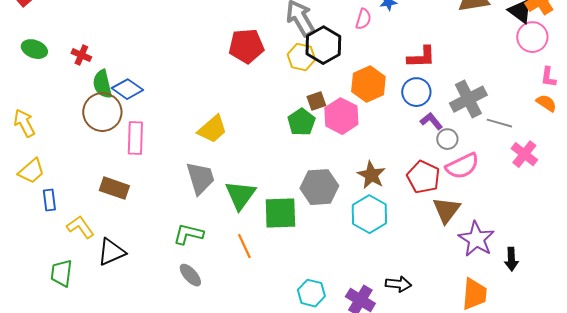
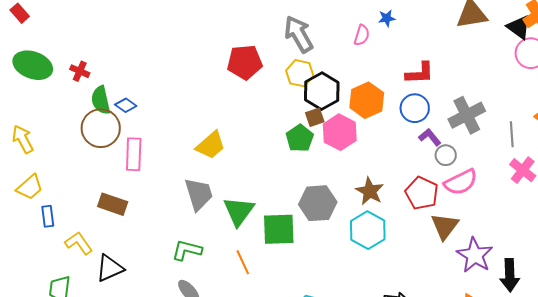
black hexagon: (323, 45) -> (322, 91), moved
green ellipse: (34, 49) -> (33, 65), size x1.5
blue diamond: (127, 89) -> (126, 105), size x0.7
gray line: (499, 123) -> (512, 134), moved, turned 70
black arrow: (511, 259) -> (510, 275), size x1.4

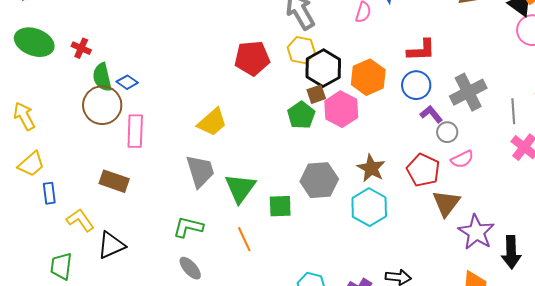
red pentagon: (245, 62) -> (252, 58), moved
pink semicircle: (461, 182) -> (462, 159), size x0.7
green square: (279, 229) -> (280, 206), size x0.7

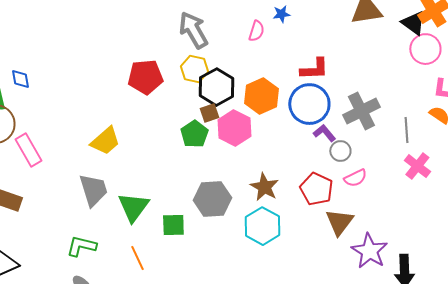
blue diamond: (127, 82) -> (20, 79), moved, turned 45
blue circle: (416, 85) -> (309, 104), size x1.4
pink rectangle: (135, 131) -> (28, 150), turned -32

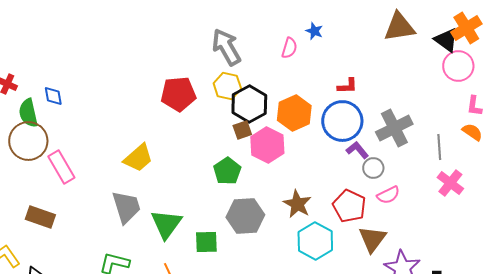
blue star: (281, 14) -> (314, 31), turned 30
red L-shape: (314, 69) -> (347, 86), size x0.7
green pentagon: (194, 134) -> (227, 171), moved
cyan hexagon: (262, 226) -> (315, 241), moved

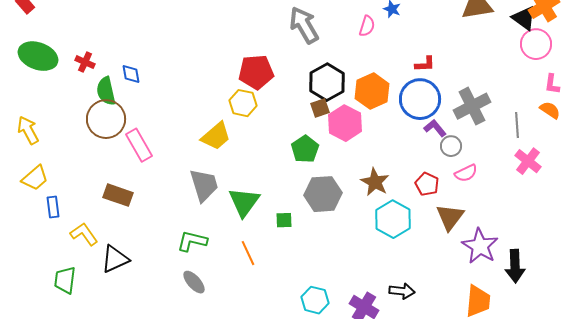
yellow hexagon: (227, 86) -> (243, 103), moved
red pentagon: (349, 206) -> (427, 184), size x0.7
green square: (206, 242) -> (284, 220), size x0.7

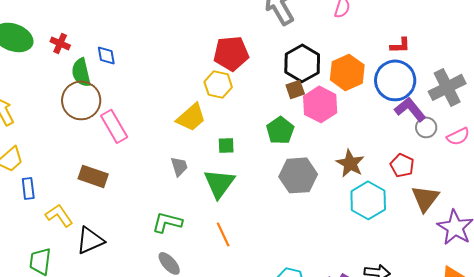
purple L-shape: (435, 128) -> (410, 109), size x1.4
pink semicircle: (466, 173) -> (458, 136), moved
gray trapezoid: (204, 185) -> (179, 166), size x0.6
green square: (284, 220) -> (226, 145), moved

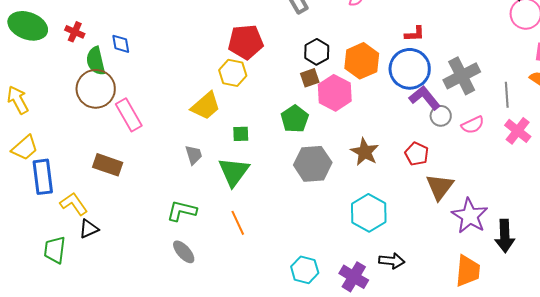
black hexagon: (302, 63) -> (317, 52), size x0.7
blue rectangle: (28, 188) -> (43, 177), size x1.6
cyan hexagon: (368, 200) -> (369, 213), moved
black triangle: (90, 240) -> (89, 229), moved, size x0.7

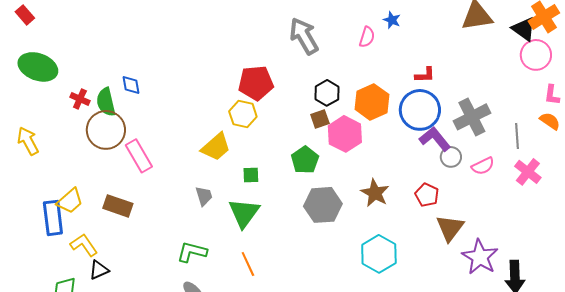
red cross: (75, 32) -> (80, 99), moved
yellow trapezoid: (25, 148) -> (70, 201), moved

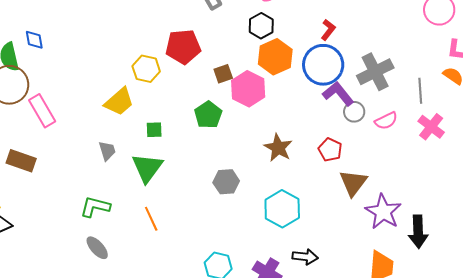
red L-shape: (425, 75) -> (328, 30), turned -50
red pentagon: (256, 83) -> (183, 47), moved
black hexagon: (327, 93) -> (261, 26), moved
gray hexagon: (323, 205) -> (226, 182), moved, size x0.7

